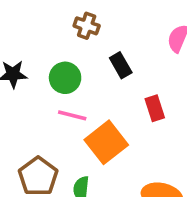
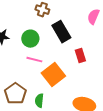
black rectangle: (121, 65) -> (61, 32), size x1.5

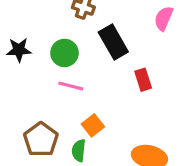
orange square: (53, 75) -> (93, 125), moved, size x0.6

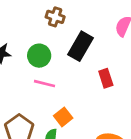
black rectangle: (113, 42) -> (80, 46), turned 60

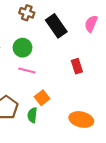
brown cross: (55, 17) -> (27, 13), moved
black rectangle: (80, 46) -> (56, 26), moved, turned -65

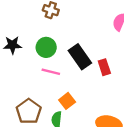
black rectangle: (56, 26) -> (80, 57), moved

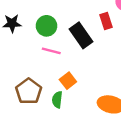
red rectangle: (104, 67) -> (106, 21), moved

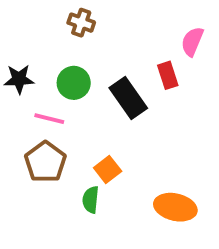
pink line: (51, 51) -> (49, 119), moved
brown pentagon: (29, 91) -> (45, 162), moved

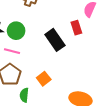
green circle: (74, 83) -> (16, 31), moved
green semicircle: (91, 200) -> (24, 95), moved

